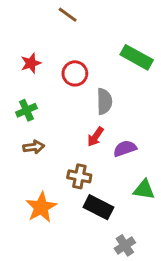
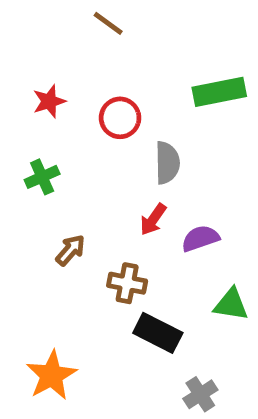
green rectangle: (137, 57) -> (219, 92), turned -40
brown arrow: (34, 147) -> (70, 250), moved, turned -42
orange star: (41, 207) -> (52, 375), moved

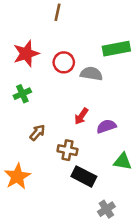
brown line: (108, 23) -> (57, 12), turned 66
red star: (49, 101) -> (26, 54), size x1.5
gray semicircle: (167, 163) -> (91, 74), moved, turned -80
orange star: (52, 375) -> (17, 176), moved

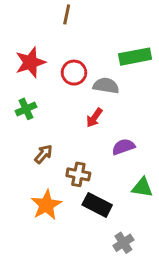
red arrow: (81, 116) -> (94, 118), moved
orange star: (17, 176) -> (46, 205), moved

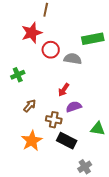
red star: (30, 62) -> (32, 33), moved
red arrow: (94, 118) -> (64, 90), moved
purple semicircle: (123, 147) -> (74, 107), moved

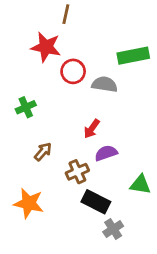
red star: (32, 33) -> (46, 47), turned 30
brown cross: (54, 120) -> (77, 172), turned -35
orange star: (32, 141) -> (29, 203), moved, turned -30
gray cross: (85, 167) -> (113, 229), moved

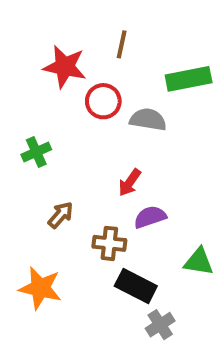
brown line: (66, 14) -> (122, 44), moved
brown cross: (77, 172) -> (109, 243), turned 30

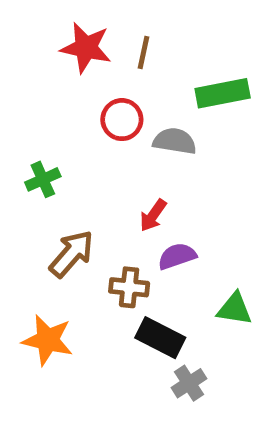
red star: (65, 67) -> (86, 48), moved
brown arrow: (61, 215) -> (72, 254), size x1.5

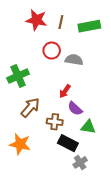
green rectangle: (223, 93) -> (89, 26), moved
green cross: (43, 179) -> (18, 76), size x1.5
purple semicircle: (177, 256) -> (75, 109), turned -119
green triangle: (235, 309) -> (88, 127), moved

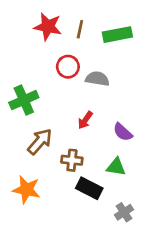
purple semicircle: (75, 109) -> (123, 132), moved
gray cross: (80, 162) -> (124, 212), moved

